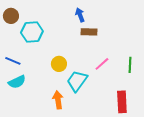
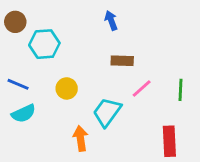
brown rectangle: (89, 32) -> (122, 61), moved
yellow circle: (59, 64) -> (67, 88), moved

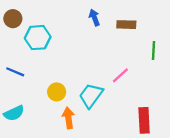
brown rectangle: (122, 61) -> (126, 25), moved
yellow circle: (67, 88) -> (57, 92), moved
green line: (180, 90) -> (154, 51), moved
cyan semicircle: (24, 113) -> (14, 113), moved

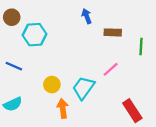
brown rectangle: (126, 25) -> (113, 32), moved
red rectangle: (144, 120) -> (132, 111), turned -30

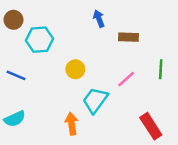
green line: (141, 47) -> (161, 69), moved
yellow circle: (52, 85) -> (75, 69), moved

